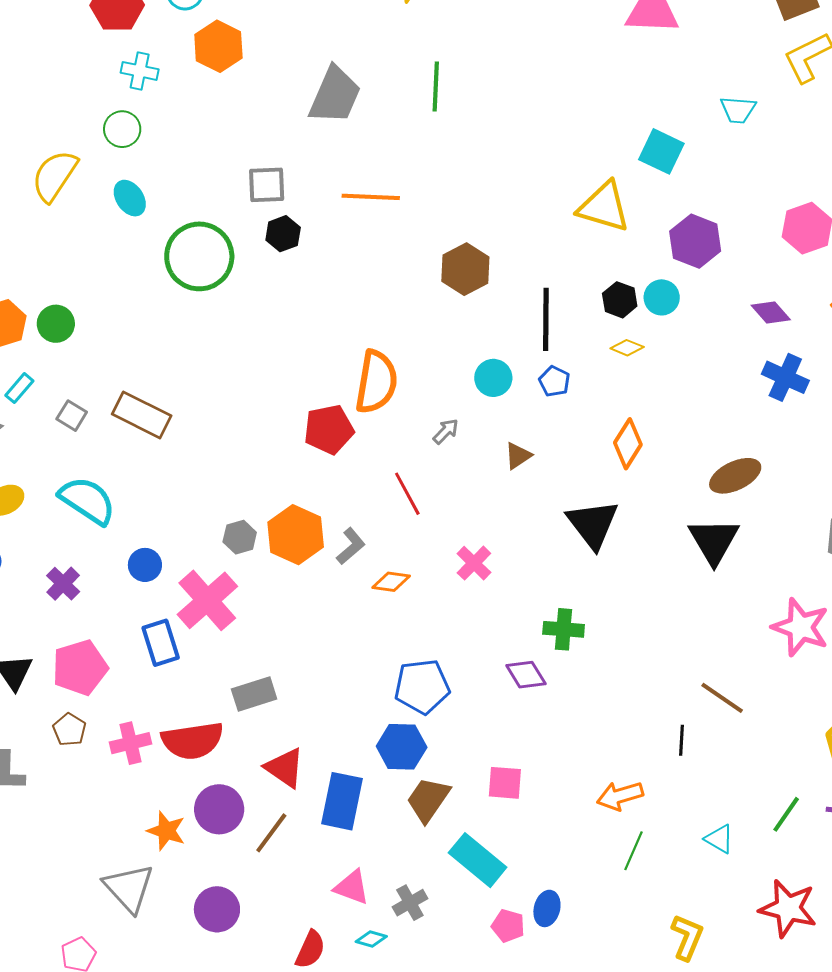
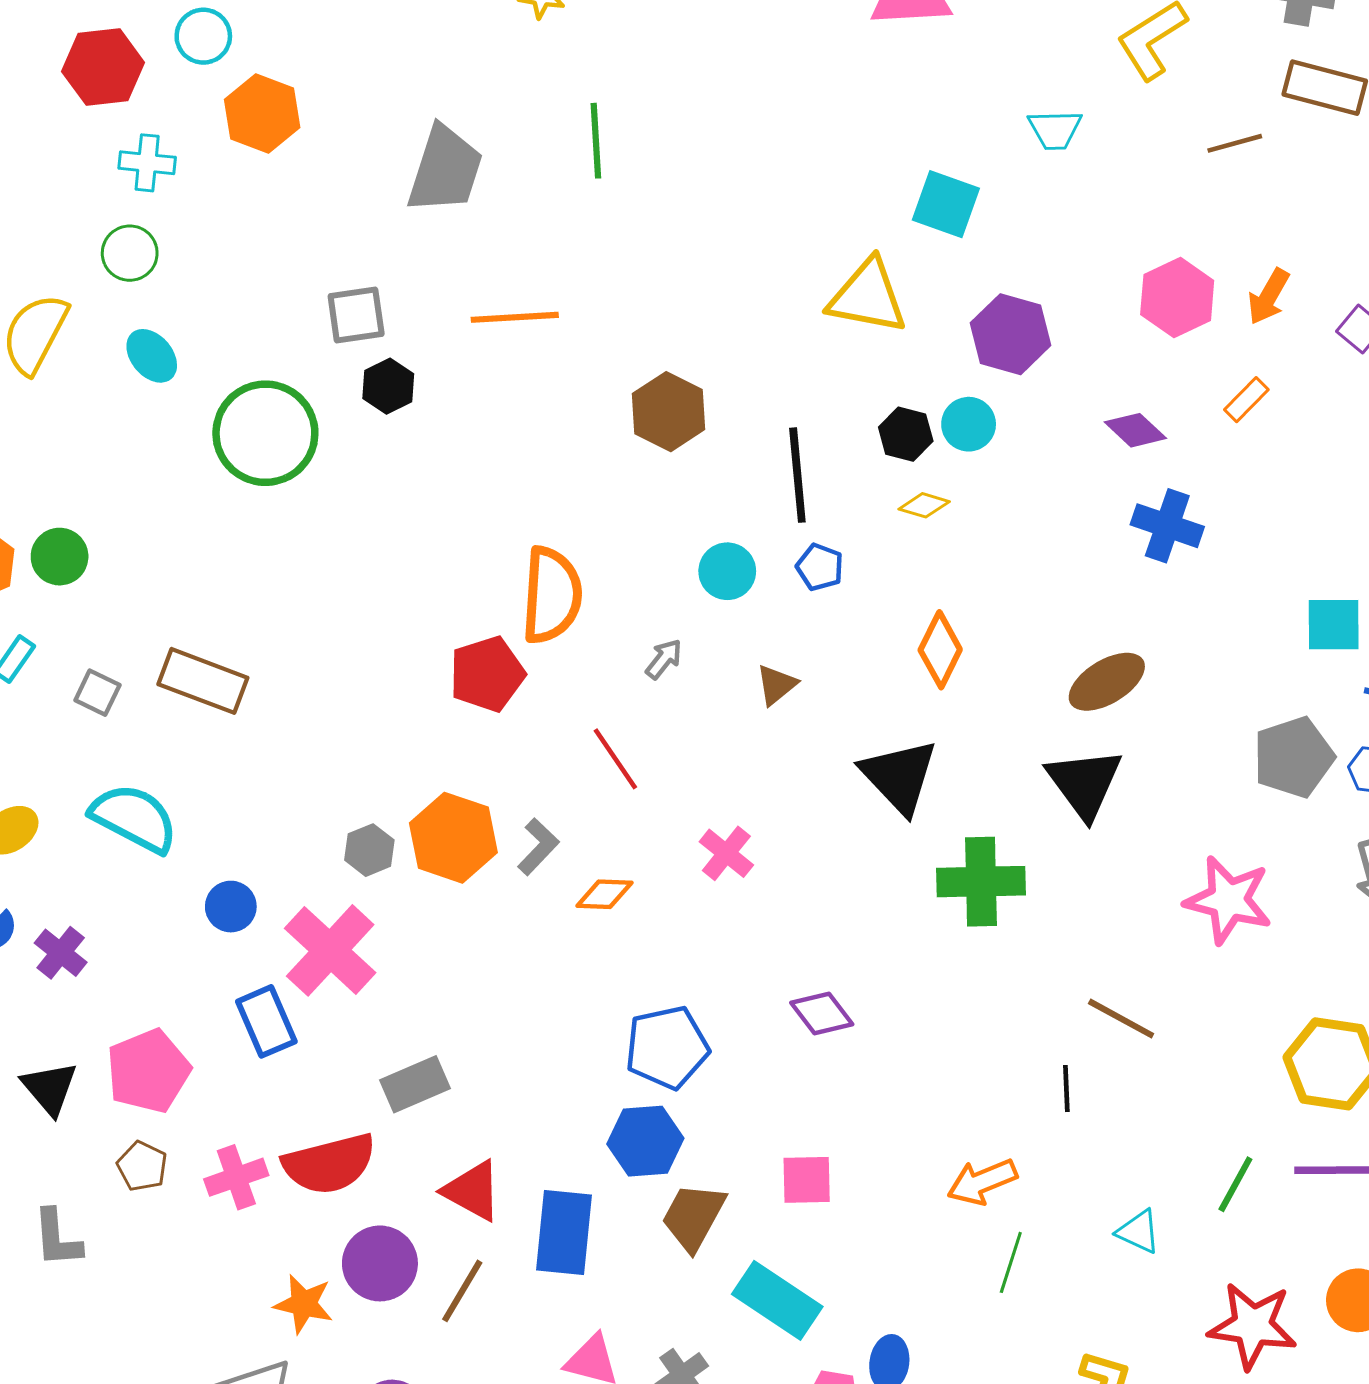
purple cross: (63, 584) -> (61, 953), moved
green cross: (564, 629) -> (981, 882), moved, size x1.4

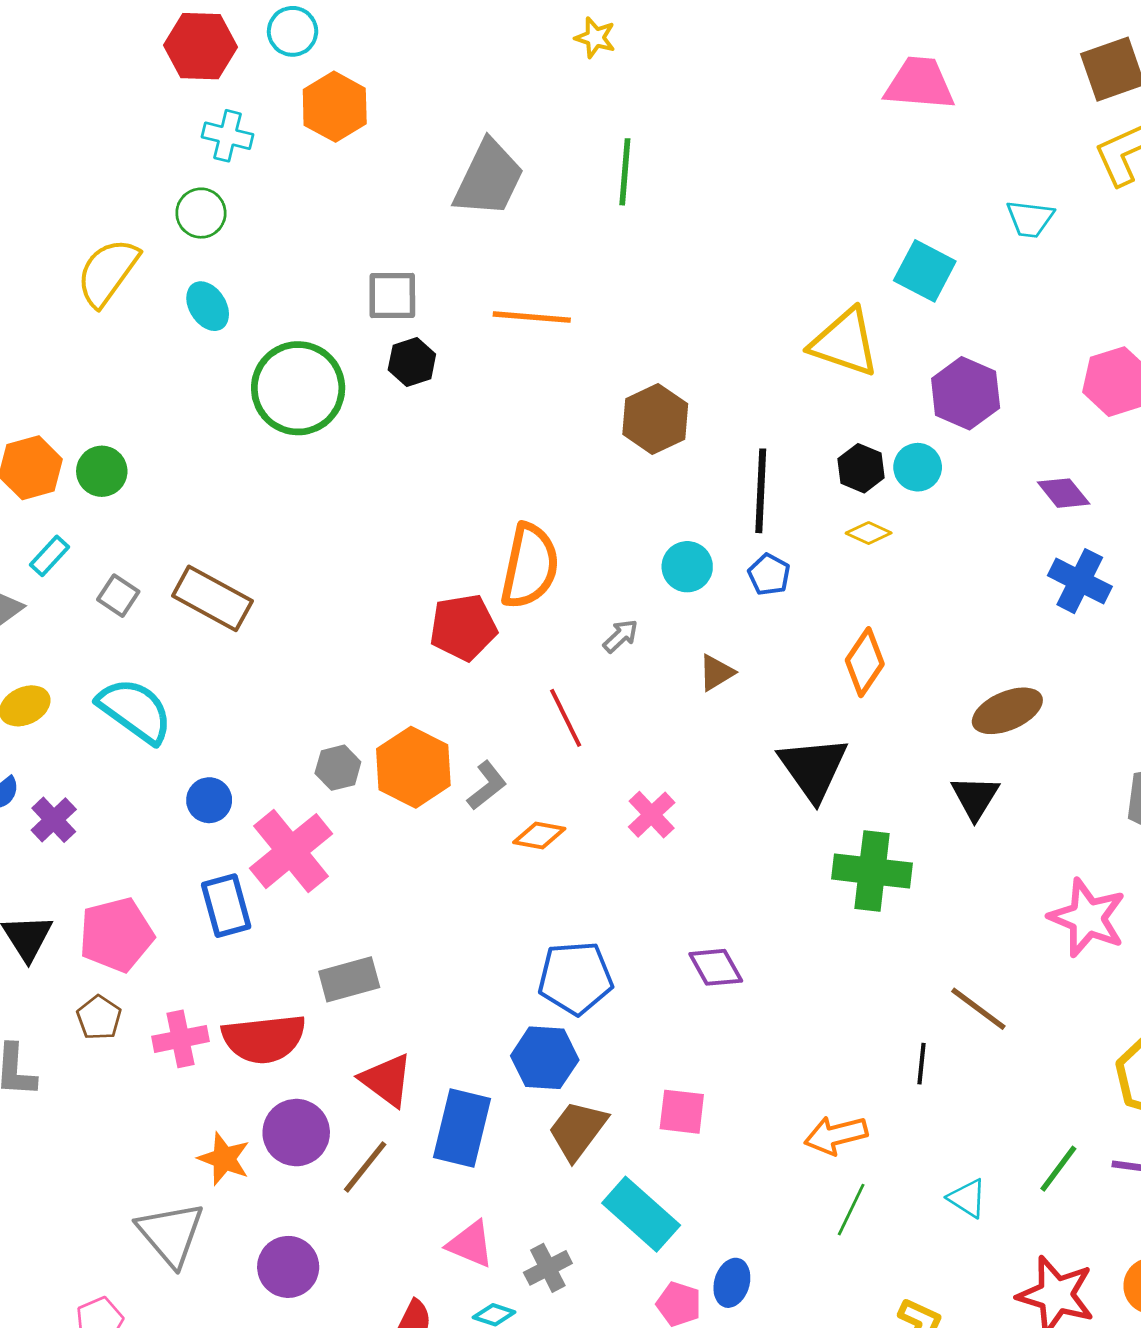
black triangle: (1084, 783) -> (975, 797), size x0.7

